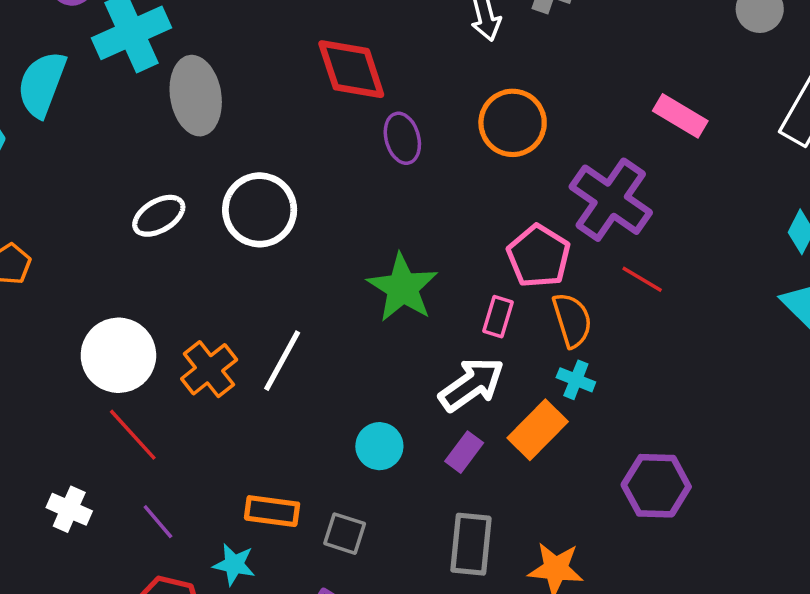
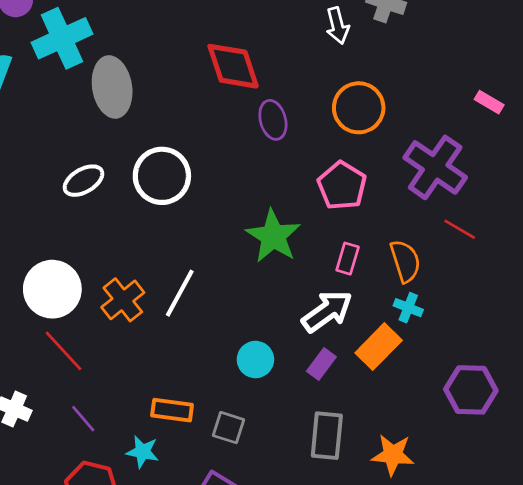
pink rectangle: (680, 116) -> (489, 102), size x0.7
pink pentagon: (539, 256) -> (342, 186), moved

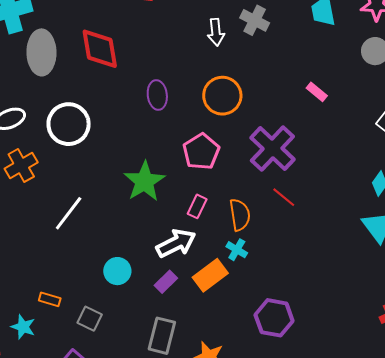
red diamond: (233, 66) -> (100, 49), moved
pink rectangle: (489, 102) -> (317, 92), moved
orange cross: (123, 300) -> (21, 166), moved
orange rectangle: (172, 410) -> (50, 299), size x0.7

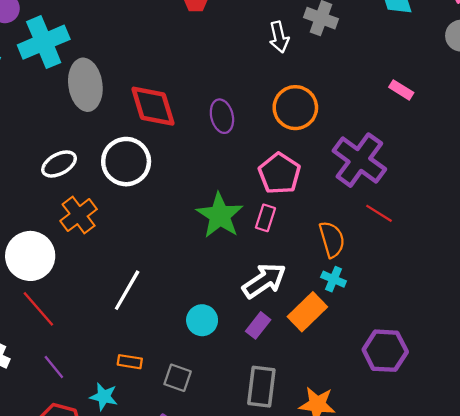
red diamond: (100, 49) -> (153, 106), moved
pink rectangle: (197, 206) -> (265, 218), moved
white line: (69, 213) -> (127, 290), moved

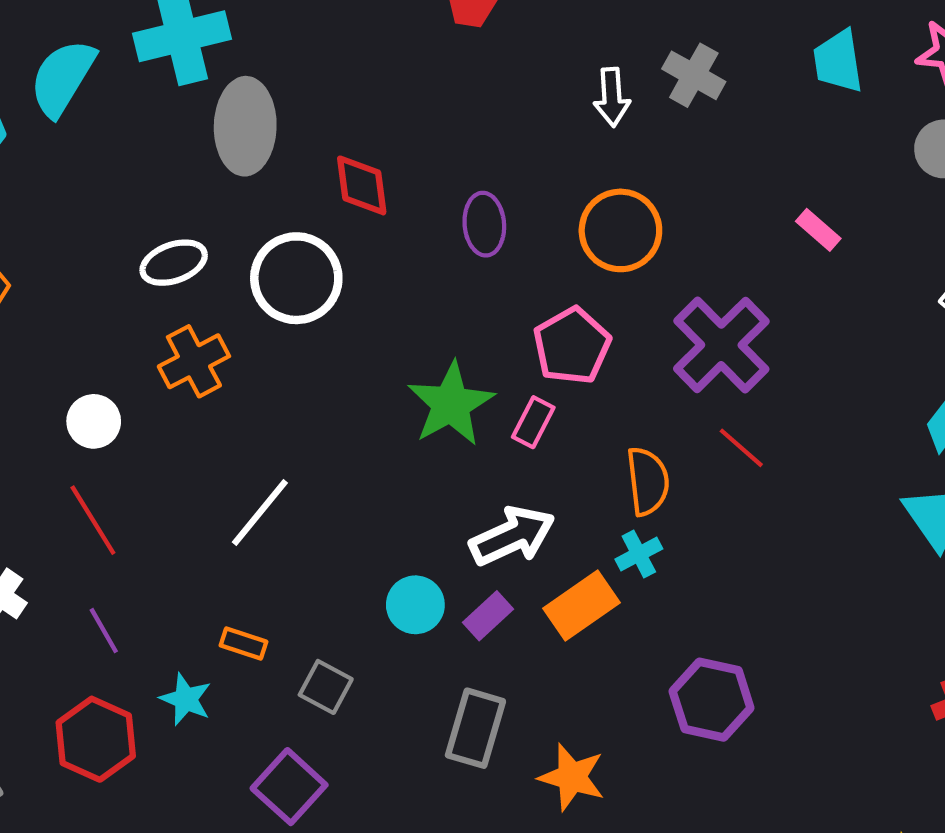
red diamond: (153, 106) -> (362, 185), size x0.7
white circle: (30, 256) -> (94, 421), size x0.6
cyan cross: (334, 279) -> (639, 554), turned 30
cyan circle: (202, 320) -> (415, 605), moved

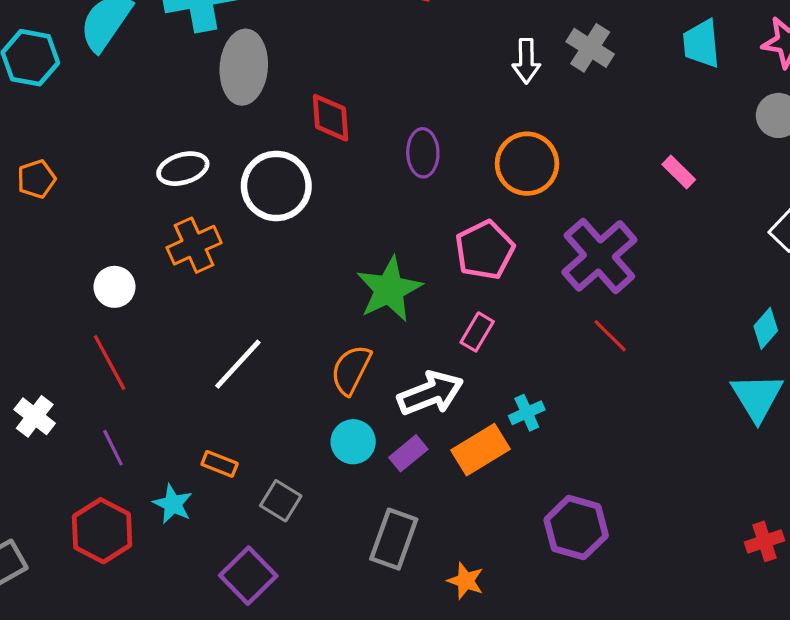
pink rectangle: (533, 422) -> (477, 332), moved
orange semicircle: (648, 481) -> (351, 370), moved, turned -150
orange star: (572, 777) -> (466, 581), size x0.7

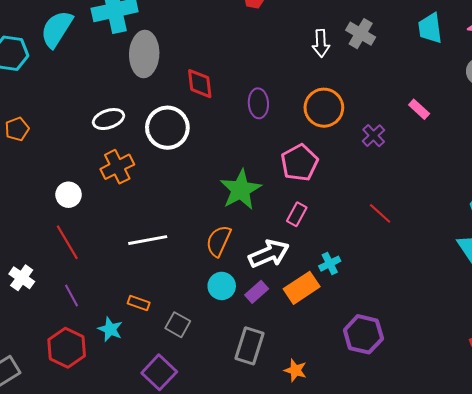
purple cross: (599, 256) -> (374, 136), moved, size x0.5
white line: (238, 364) -> (148, 240), turned 39

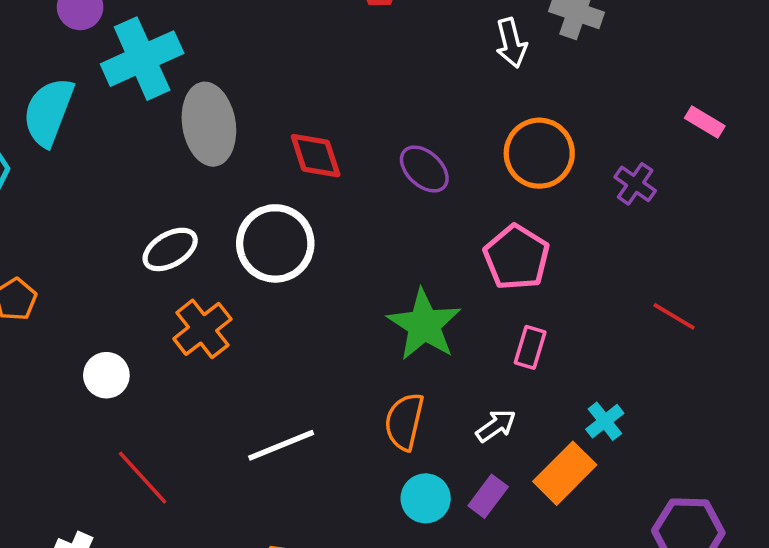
purple ellipse: (258, 103) -> (424, 169), turned -32
white circle: (69, 195) -> (106, 375), moved
white arrow: (269, 254) -> (496, 426), size x0.6

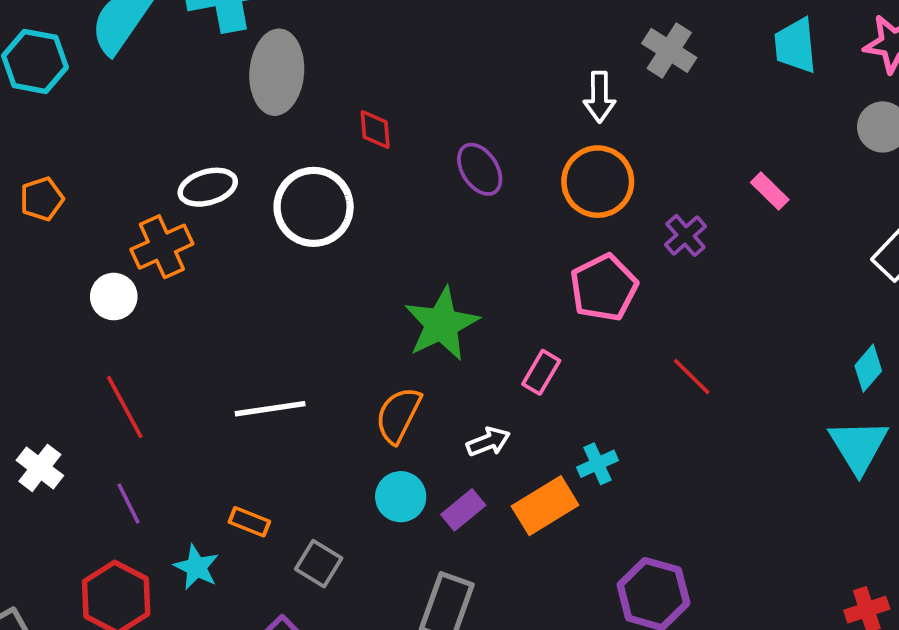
white arrow: (511, 43) -> (599, 97), moved
red diamond: (316, 156) -> (375, 129), size x0.7
pink pentagon: (516, 257) -> (604, 288), moved
orange cross: (202, 329) -> (162, 247), moved

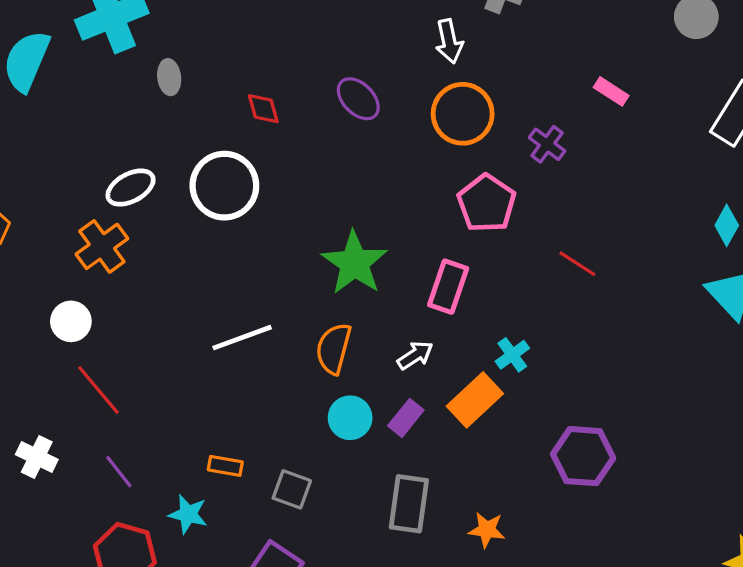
gray ellipse: (277, 72) -> (169, 77), size x0.5
purple ellipse: (480, 169) -> (358, 99), moved
white circle: (114, 297) -> (71, 321), moved
pink rectangle: (541, 372) -> (448, 287), size x1.4
white line: (270, 409) -> (242, 338), moved

